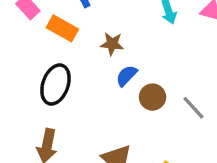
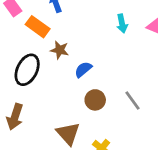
brown star: (112, 44) -> (60, 50), moved
brown circle: (153, 97) -> (95, 100), moved

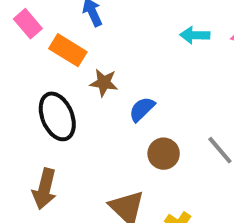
cyan arrow: (122, 24) -> (195, 35), turned 108
black ellipse: (27, 70) -> (57, 116), turned -44

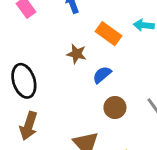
orange rectangle: (68, 50) -> (108, 34), moved
black ellipse: (57, 116) -> (24, 81), moved

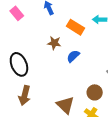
brown circle: (115, 108) -> (95, 92), moved

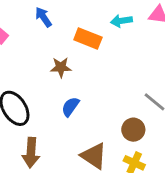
blue semicircle: (73, 56) -> (70, 107), moved

